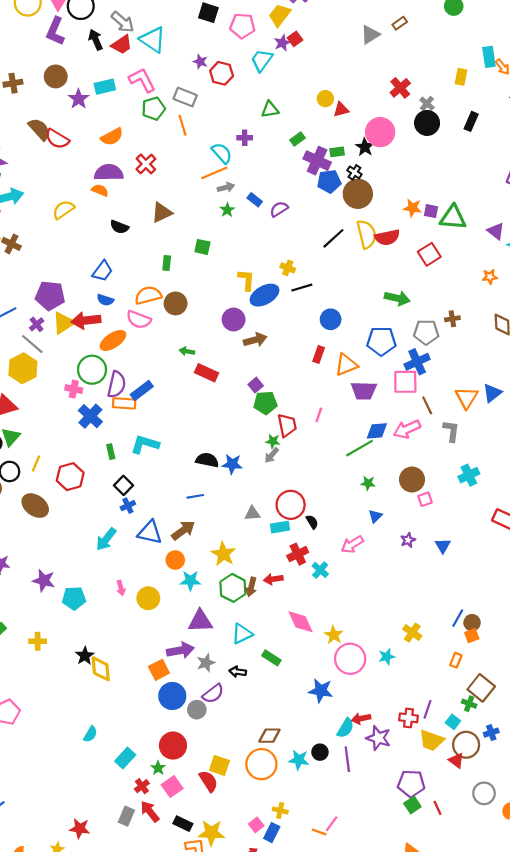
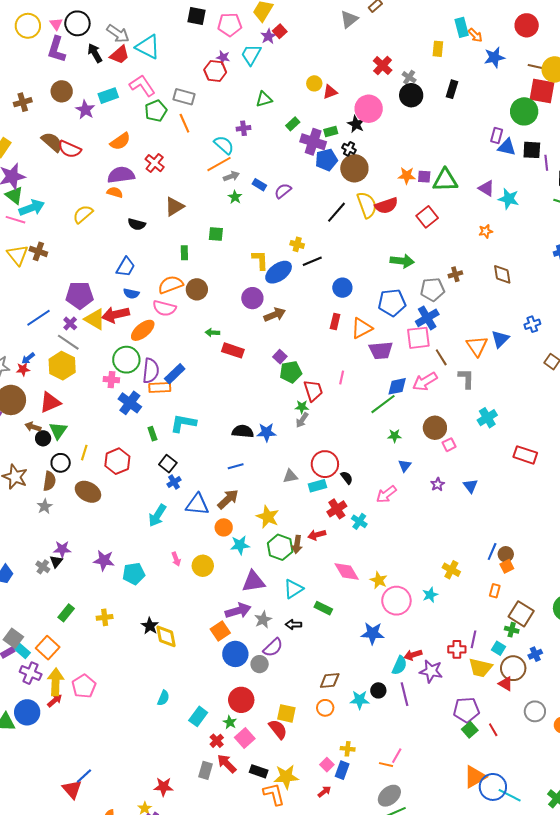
purple star: (200, 62) -> (223, 57), moved
yellow triangle: (63, 323) -> (95, 319), turned -50
orange circle: (261, 764) -> (325, 708), size x0.6

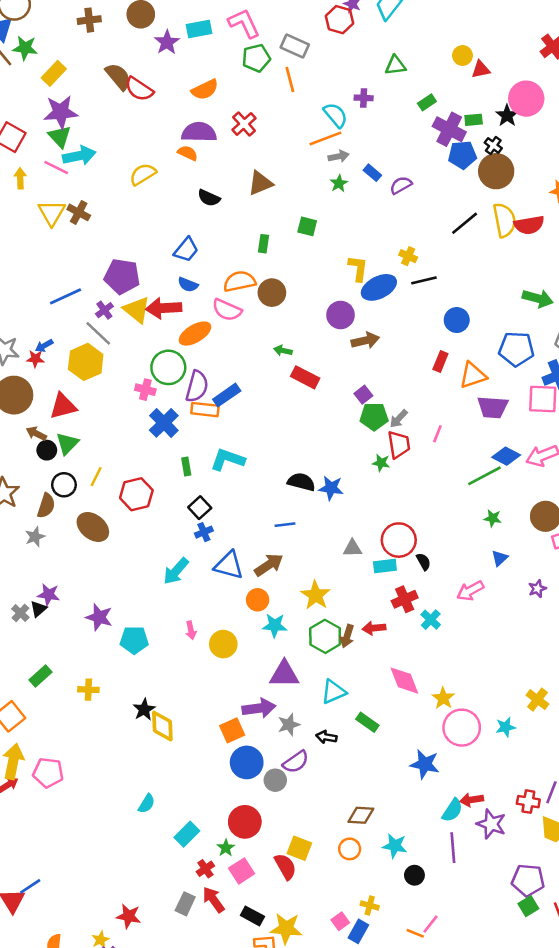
blue diamond: (397, 386) -> (506, 456), turned 30
gray arrow: (302, 420) -> (399, 419), moved
pink pentagon: (84, 686) -> (48, 773), turned 30
black circle: (378, 690) -> (414, 875), moved

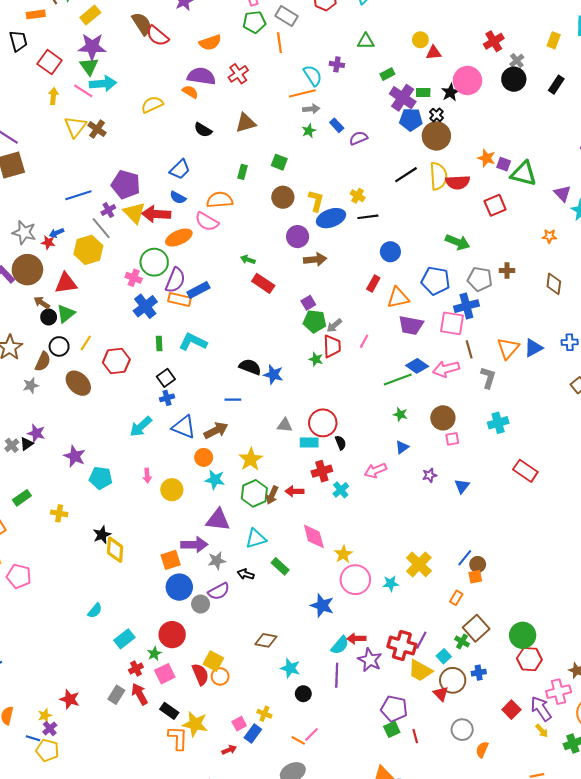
brown circle: (272, 293) -> (283, 197), moved
yellow cross: (537, 700) -> (419, 564), size x1.4
red cross: (528, 802) -> (402, 645), size x1.5
orange circle: (350, 849) -> (220, 676), moved

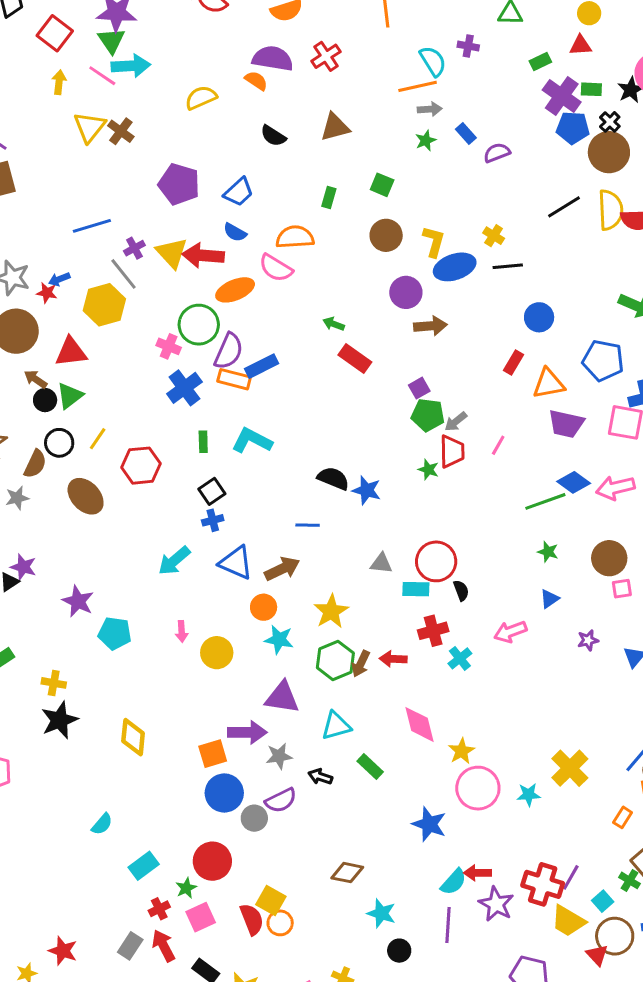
red triangle: (434, 53) -> (580, 45), moved
purple pentagon: (126, 185) -> (179, 184), moved
black star: (102, 535) -> (60, 720), moved, size x1.4

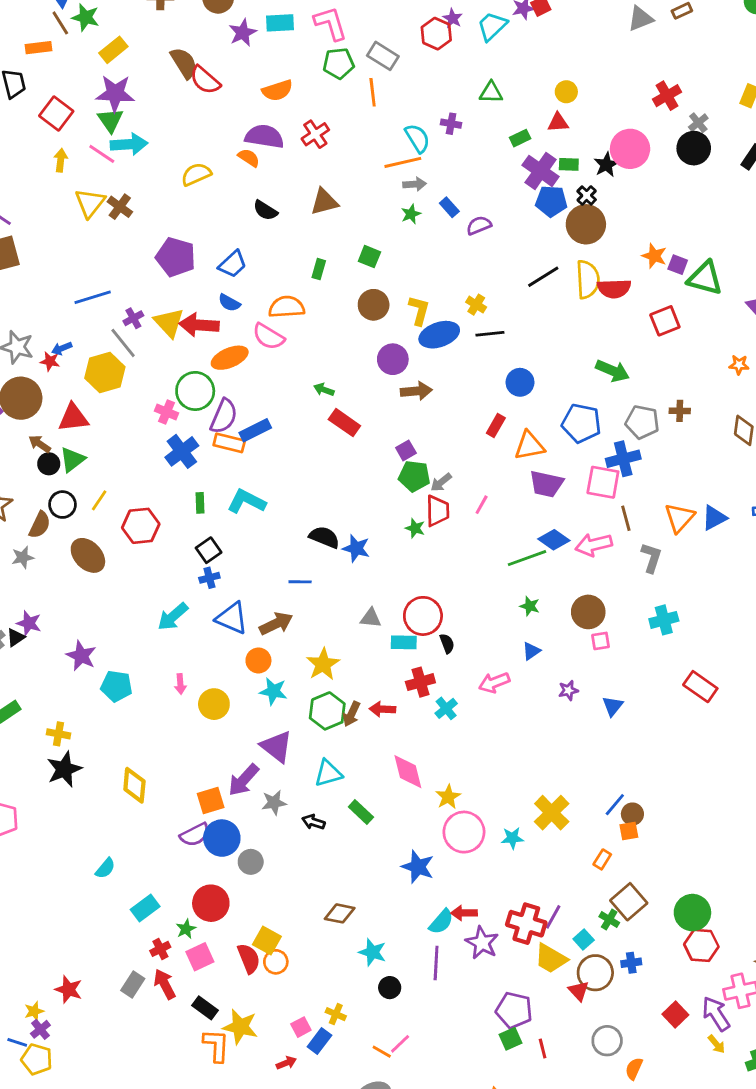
purple triangle: (282, 697) -> (277, 747), turned 30
purple arrow: (247, 732) -> (244, 780), turned 132
purple semicircle: (281, 800) -> (195, 835), moved

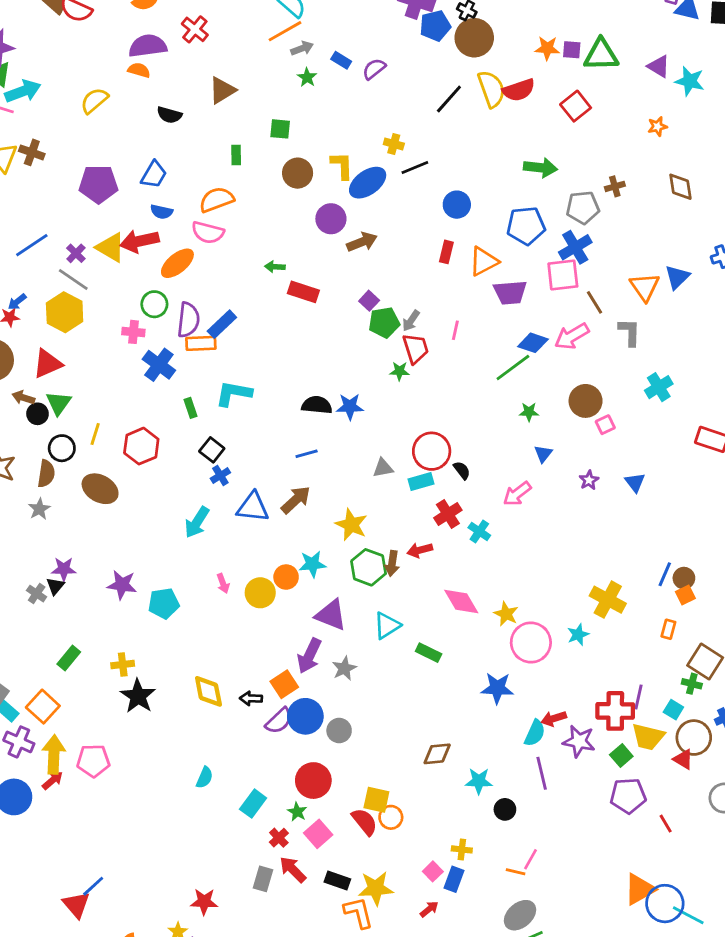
green circle: (195, 391) -> (154, 304), size x0.7
orange circle: (258, 660) -> (286, 577), moved
black arrow: (313, 822) -> (251, 698), moved
green square: (510, 1039) -> (621, 756), moved

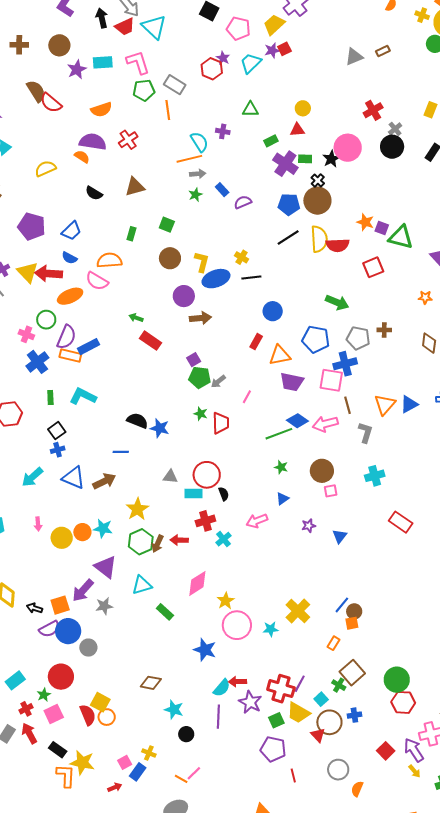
blue pentagon: (435, 26) -> (289, 204), moved
red trapezoid: (416, 348) -> (221, 423), moved
pink diamond: (461, 602) -> (197, 583), turned 72

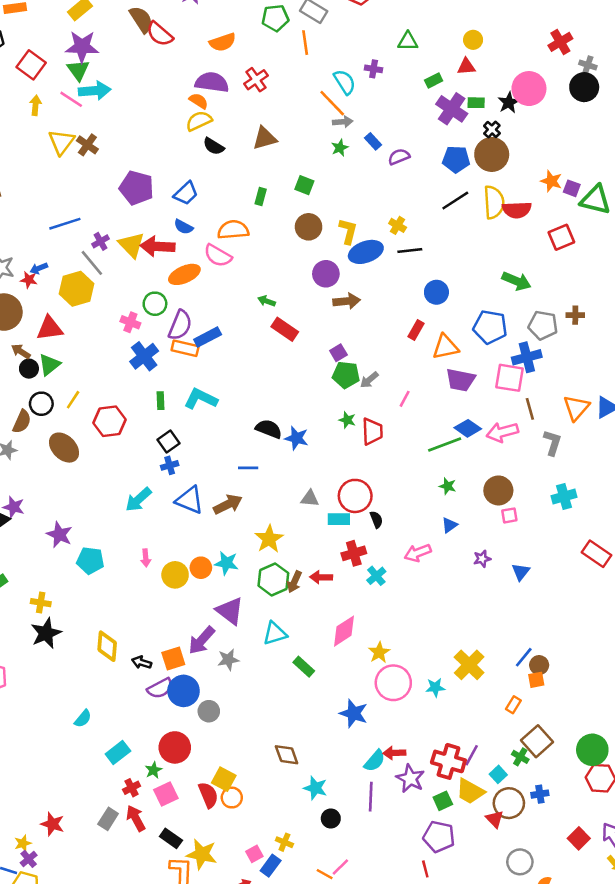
gray cross: (395, 129) -> (588, 65), turned -32
orange line: (189, 159) -> (332, 103), turned 60
yellow semicircle: (45, 169) -> (199, 121), moved
brown diamond: (151, 683) -> (287, 755), turned 60
red line: (293, 776) -> (425, 869), moved

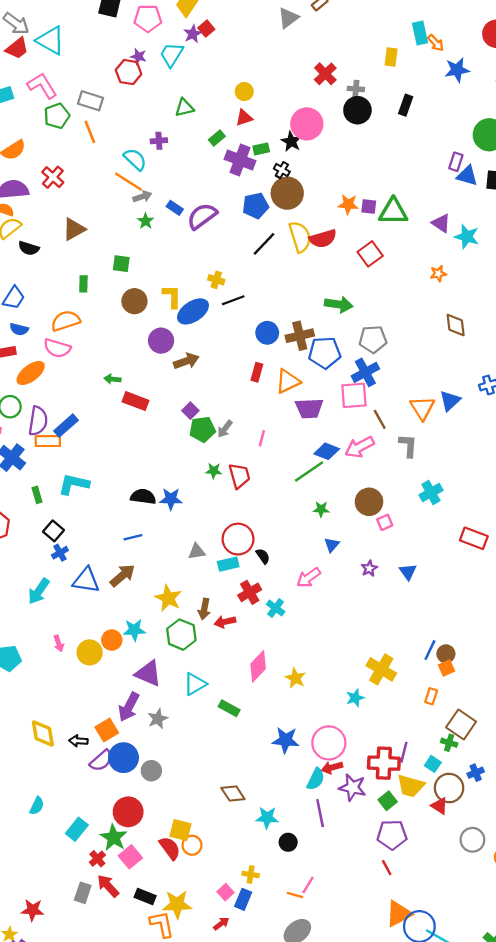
purple semicircle: (399, 157) -> (202, 216), size x1.5
brown cross: (575, 315) -> (300, 336), moved, size x1.6
brown arrow: (294, 582) -> (204, 609), moved
pink circle: (393, 683) -> (329, 743), moved
green star: (153, 770) -> (114, 838), size x1.6

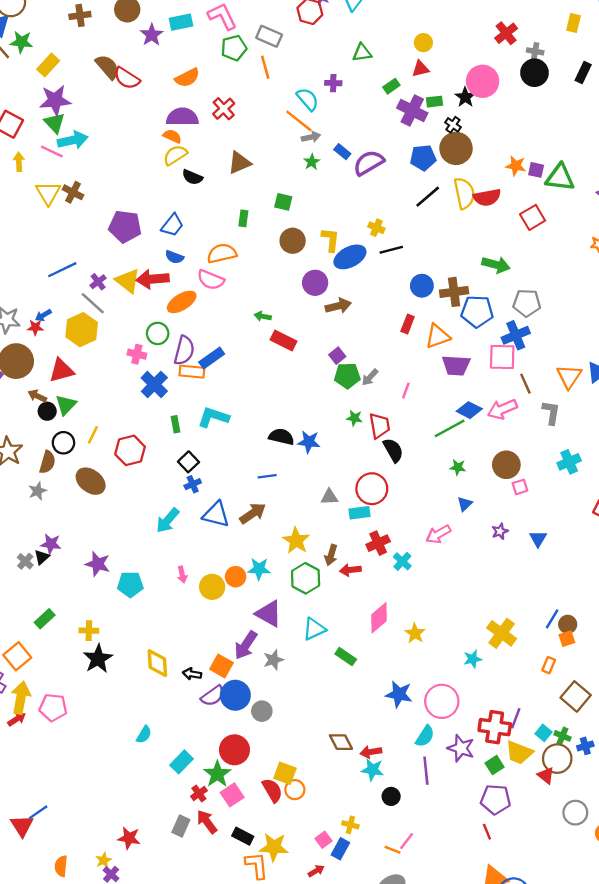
black semicircle: (263, 556) -> (393, 450), moved, size x1.5
orange square: (107, 730) -> (221, 666), turned -35
green cross: (449, 743) -> (563, 736), moved
red arrow: (332, 767) -> (371, 752), moved

